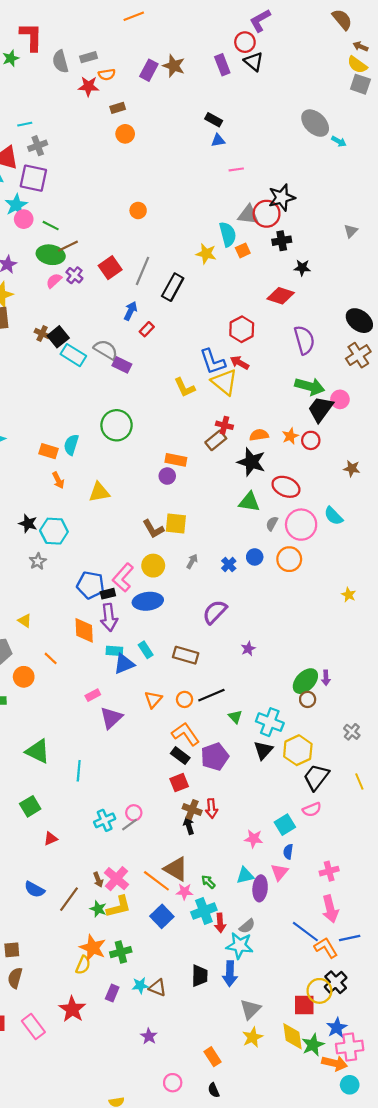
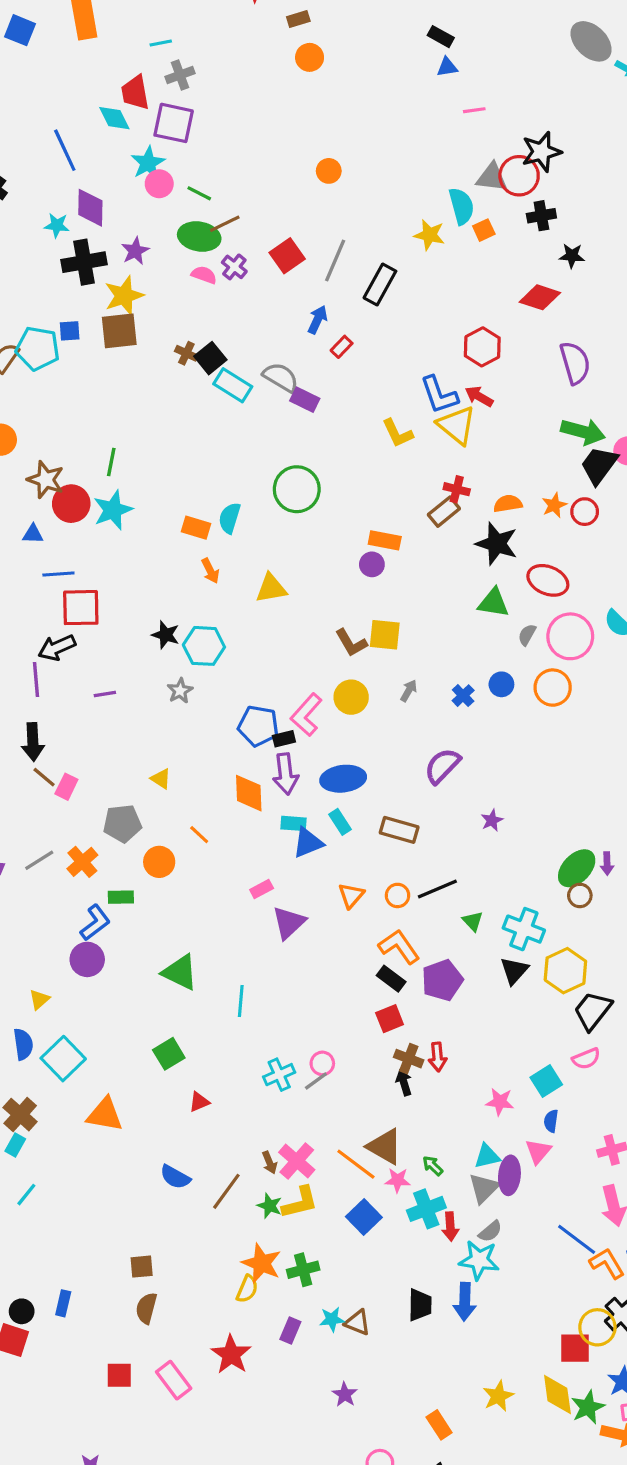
pink semicircle: (54, 281) -> (204, 275), turned 63
blue ellipse: (148, 601) -> (343, 779), moved
gray triangle: (250, 1009) -> (484, 1188), moved

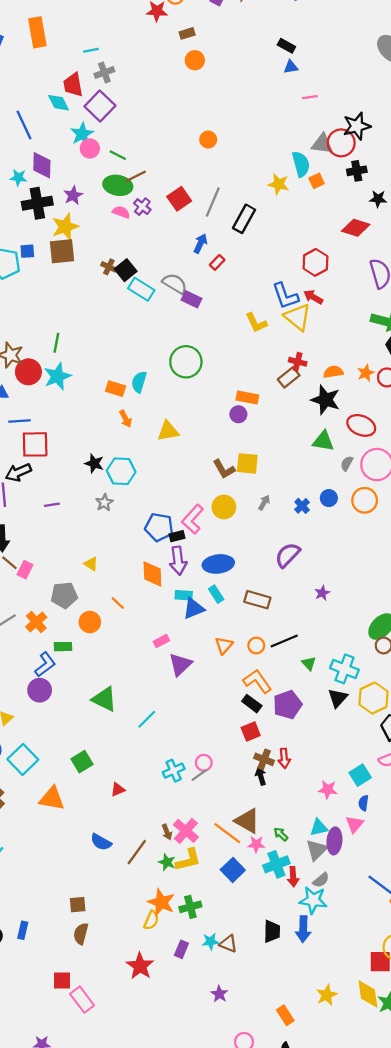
purple square: (174, 123) -> (100, 106), turned 32
cyan line: (241, 1001) -> (147, 719), turned 40
green square: (169, 1054) -> (82, 762), moved
pink rectangle: (174, 1380) -> (82, 1000), moved

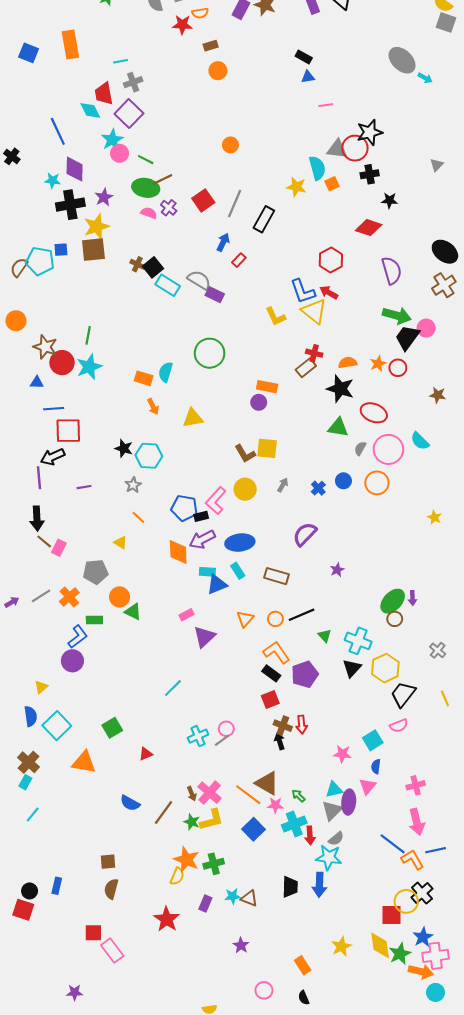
purple arrow: (178, 561) -> (202, 539), turned 70
orange line: (118, 603) -> (138, 517), moved
green triangle: (104, 699) -> (133, 612), moved, size x0.7

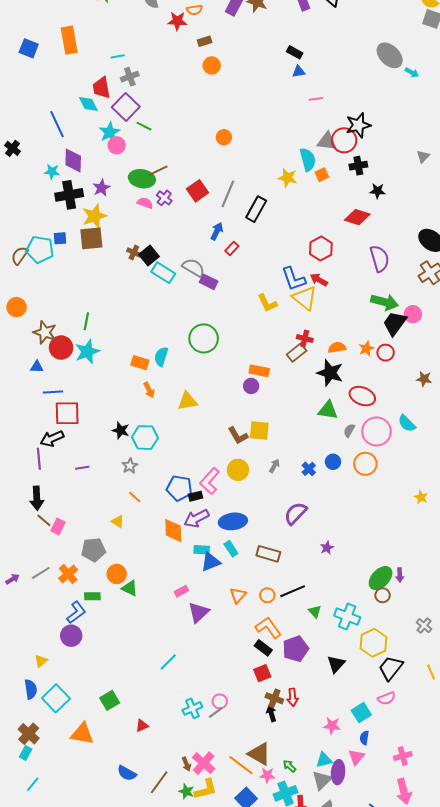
green line: (146, 160) -> (144, 126), moved
black triangle: (352, 668) -> (336, 664), moved

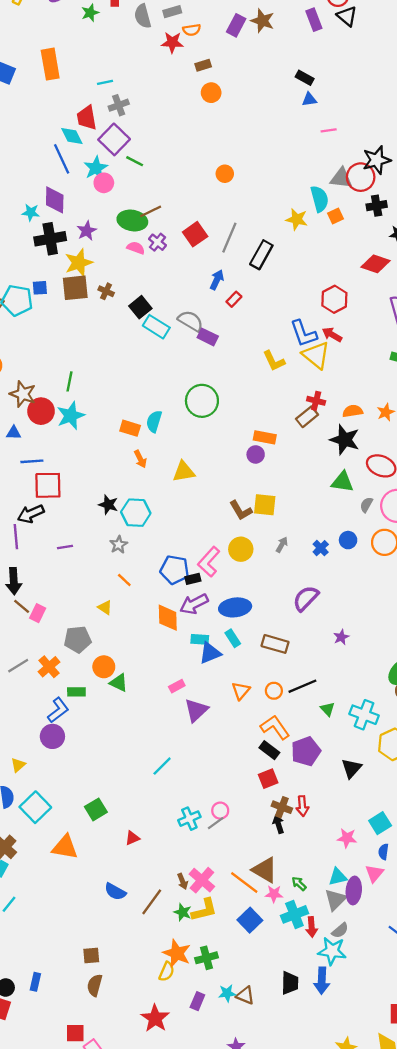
blue line: (57, 124) -> (62, 159), moved
brown cross: (134, 253) -> (106, 291), moved

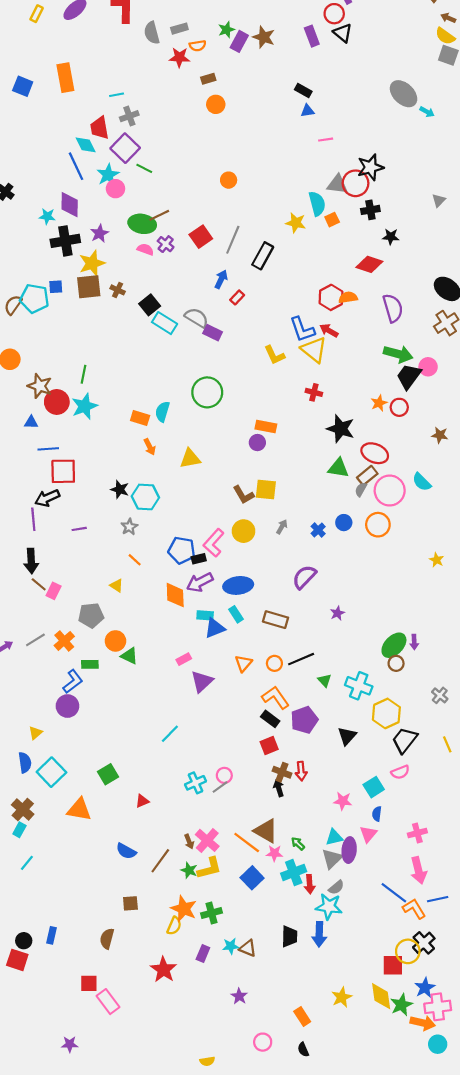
green star: (90, 13) -> (226, 30), moved
orange semicircle: (353, 411) -> (348, 297), moved
brown rectangle: (307, 417) -> (367, 476), moved
brown square: (91, 956) -> (130, 903), moved

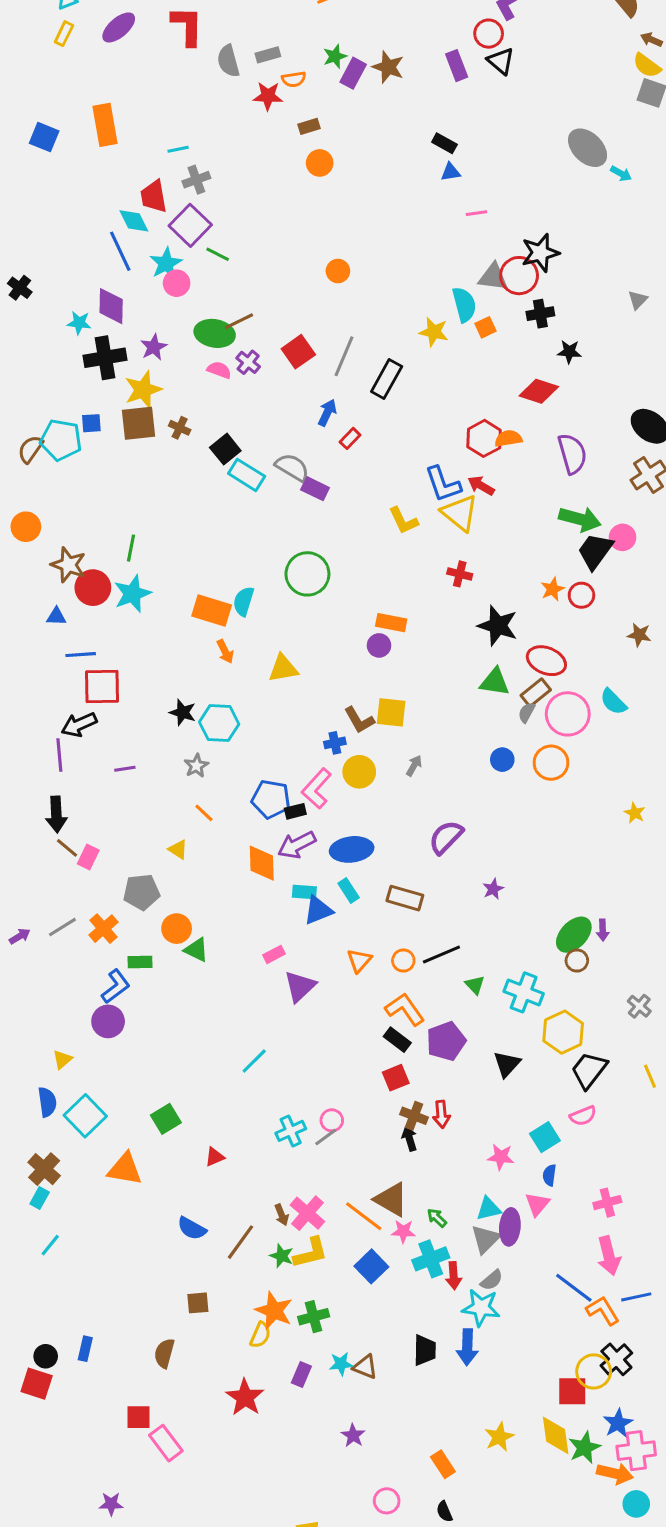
orange rectangle: (140, 418) -> (212, 610), size x1.4
blue cross: (318, 530) -> (335, 743), moved, turned 32

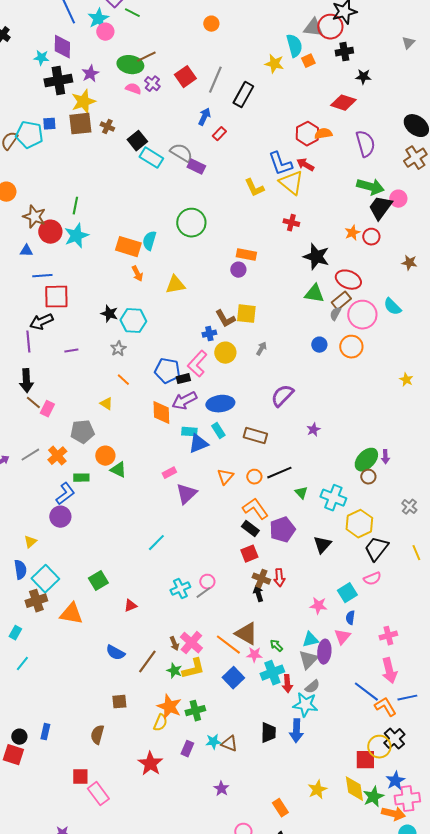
brown cross: (44, 1169) -> (36, 601), moved, turned 30

